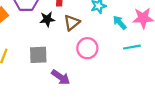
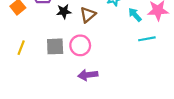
pink circle: (87, 48) -> (80, 45), moved
purple arrow: (61, 77) -> (88, 75), moved, turned 138

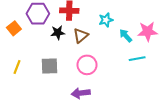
pink circle: (80, 45) -> (87, 65), moved

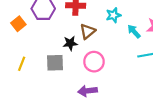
black star: (58, 32) -> (70, 43), moved

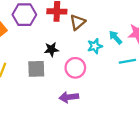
cyan star: (113, 15) -> (95, 46), moved
brown triangle: (87, 31) -> (77, 22), moved

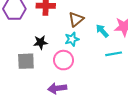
brown triangle: (77, 22) -> (76, 19), moved
cyan star: (95, 46) -> (72, 39), moved

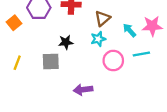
pink circle: (63, 60) -> (113, 61), moved

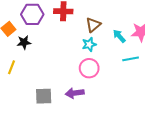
black star: (66, 42) -> (24, 42), moved
pink circle: (113, 61) -> (89, 68), moved
gray square: (51, 62) -> (44, 96), moved

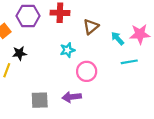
black star: (24, 42) -> (19, 53), moved
cyan star: (89, 44) -> (67, 50), moved

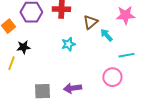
pink star: (140, 34) -> (125, 15), moved
cyan arrow: (117, 38) -> (106, 35), moved
pink circle: (87, 71) -> (112, 77), moved

